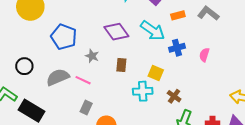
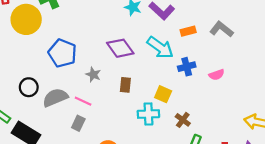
pink semicircle: (204, 55) -> (217, 75), turned -128
black circle: (24, 66) -> (29, 87), moved
gray rectangle: (86, 107) -> (78, 123), moved

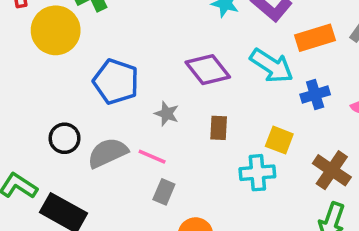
orange rectangle: (188, 31) -> (315, 38), size x1.5
brown cross: (183, 120) -> (332, 170), moved, size x1.5
gray rectangle: (78, 123) -> (164, 192), moved

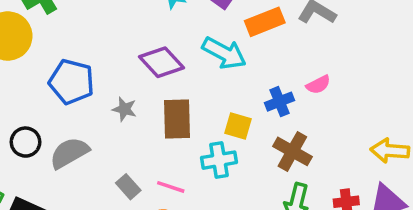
blue cross: (315, 94) -> (280, 102), moved
brown rectangle: (219, 128) -> (177, 119), size x1.6
pink line: (152, 157) -> (171, 187), moved
gray rectangle: (164, 192) -> (128, 187), turned -60

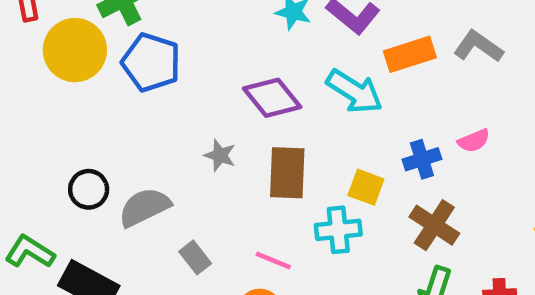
blue pentagon: (72, 82) -> (151, 62), moved
gray rectangle: (128, 187) -> (195, 257), moved

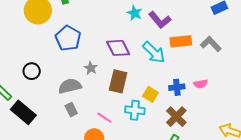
blue pentagon: (151, 62) -> (68, 38), moved
gray semicircle: (145, 207) -> (70, 86), moved

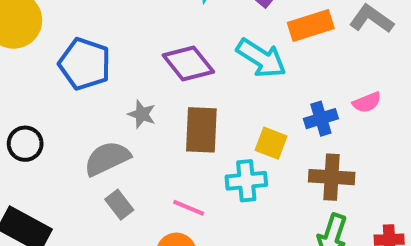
brown cross: (176, 117) -> (332, 177), turned -30

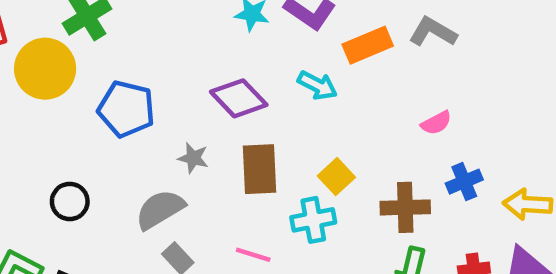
cyan arrow: (261, 58) -> (317, 85), size x0.7
blue cross: (321, 119) -> (464, 182), moved
yellow square: (271, 143) -> (336, 177), turned 32

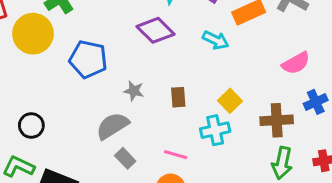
purple diamond: (239, 98) -> (156, 30), moved
pink semicircle: (436, 123) -> (296, 63), size x1.4
brown rectangle: (259, 169) -> (178, 97), size x0.6
black circle: (70, 201) -> (31, 125), moved

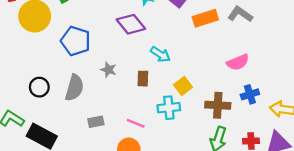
cyan arrow: (216, 40) -> (160, 54), moved
black circle: (31, 125) -> (39, 87), moved
gray semicircle: (112, 126) -> (74, 88), moved, turned 132
gray rectangle: (125, 158) -> (96, 122), turned -63

